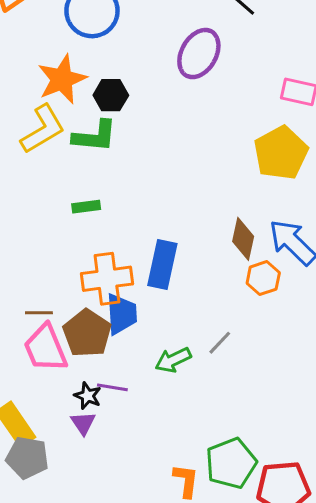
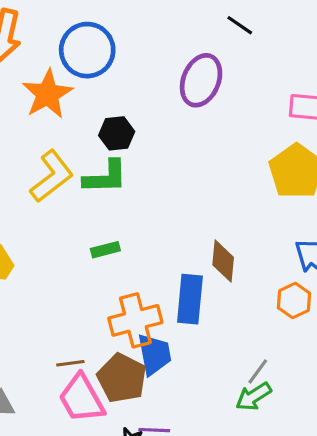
orange star: (62, 79) -> (47, 94), moved
brown diamond: (243, 239) -> (223, 261), moved
green arrow: (173, 360) -> (253, 397), moved

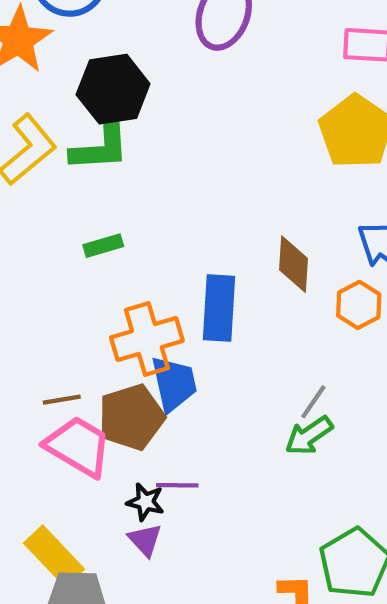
black hexagon: (117, 133) -> (113, 89), size x1.5
brown diamond: (223, 261) -> (293, 264), moved
brown pentagon: (122, 378) -> (131, 417), turned 30
pink trapezoid: (81, 398) -> (78, 446), turned 152

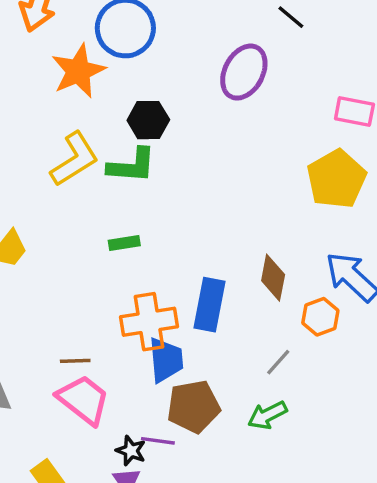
black hexagon: (113, 89) -> (148, 120), size x0.7
gray line: (313, 402) -> (278, 362), moved
brown pentagon: (131, 417) -> (193, 407), moved

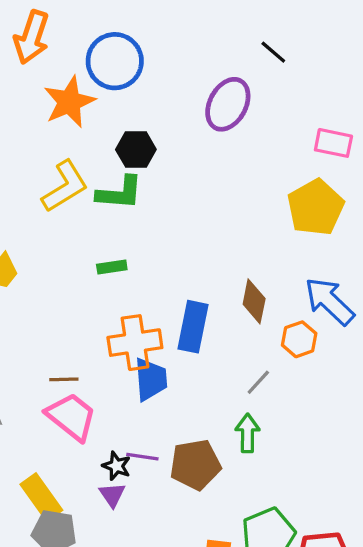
brown pentagon: (193, 407) -> (195, 465), moved
green arrow: (267, 415) -> (247, 433), turned 117

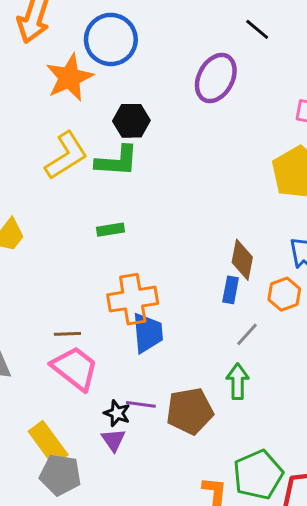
blue rectangle: (193, 327) -> (231, 290), moved, size x0.6

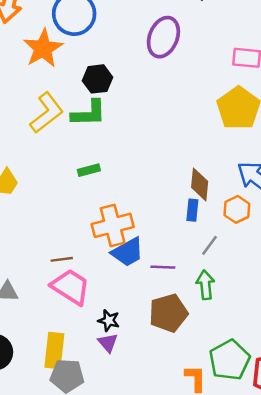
blue trapezoid: (148, 333) -> (128, 252), turned 72
purple line: (141, 404) -> (163, 267), moved
yellow rectangle: (48, 443) -> (54, 350), turned 48

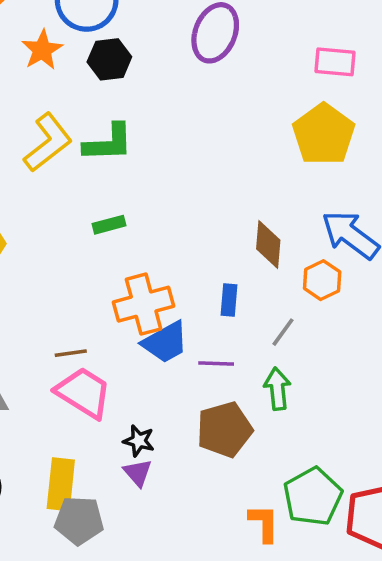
orange star: (43, 48) -> (42, 50), size x0.7
black hexagon: (97, 79) -> (109, 59), moved
blue rectangle: (192, 210) -> (229, 300), moved

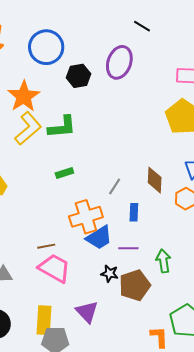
orange star: (42, 50) -> (24, 96), moved, size x1.4
black hexagon: (109, 59) -> (78, 76), moved
gray line: (283, 332) -> (115, 186), moved
black star: (139, 441) -> (110, 274), moved
purple triangle: (138, 473) -> (87, 312), size x1.4

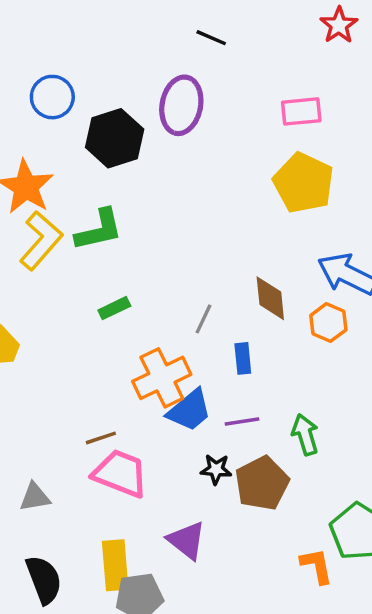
blue circle: (46, 47) -> (52, 97), size x0.7
black hexagon: (78, 76) -> (115, 138), size x1.4

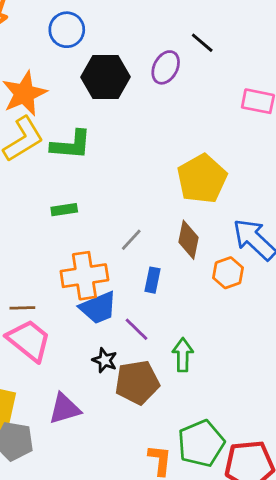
black line: (211, 38) -> (202, 43), moved
purple ellipse: (181, 105) -> (166, 67), size x0.7
yellow pentagon: (303, 183) -> (202, 179), moved
purple line: (242, 422) -> (137, 329), turned 36
purple triangle: (187, 540) -> (65, 409), turned 48

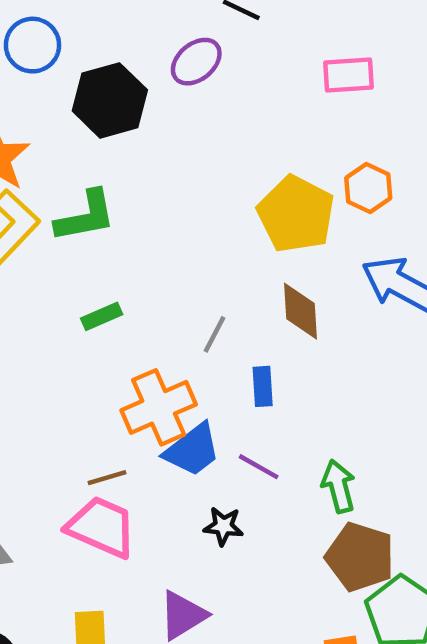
purple ellipse: (166, 67) -> (196, 62), turned 36
orange hexagon: (228, 273) -> (368, 188), moved
brown line: (22, 308) -> (107, 478), moved
brown pentagon: (137, 382) -> (360, 557), moved, turned -30

